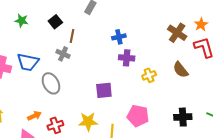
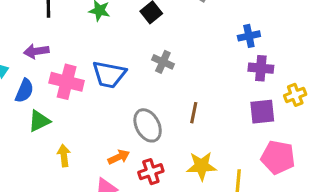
brown line: (72, 36) -> (194, 113), moved
gray ellipse: (51, 83) -> (148, 125), moved
purple square: (104, 90) -> (262, 112), moved

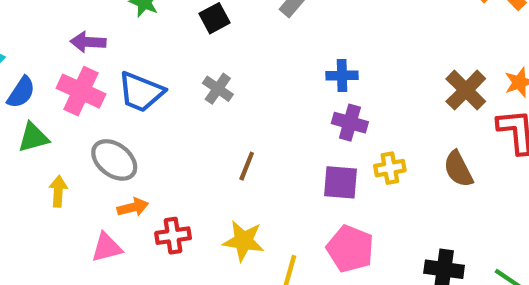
purple arrow: (36, 51) -> (88, 42), moved
gray ellipse: (148, 125) -> (114, 160), moved, turned -36

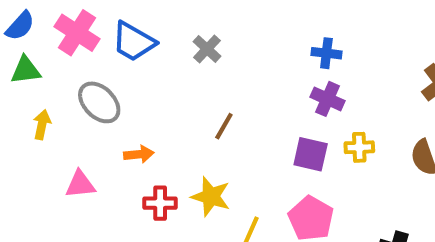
orange arrow: (133, 207) -> (139, 154), moved
red cross: (173, 236) -> (160, 203), moved

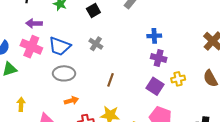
gray ellipse: (99, 102) -> (64, 73), moved, turned -35
yellow arrow: (42, 125) -> (21, 104), moved
purple square: (311, 154) -> (155, 86), turned 30

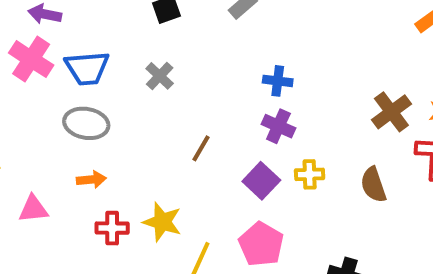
blue trapezoid: (60, 46) -> (87, 68), turned -35
brown line: (110, 80) -> (201, 148), moved

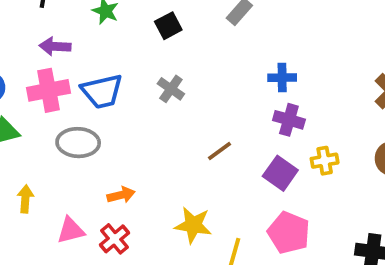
pink cross: (31, 59) -> (48, 90), turned -36
gray ellipse: (86, 123) -> (78, 143), moved
brown line: (201, 148) -> (220, 151), turned 32
red cross: (112, 228) -> (115, 239), moved, turned -32

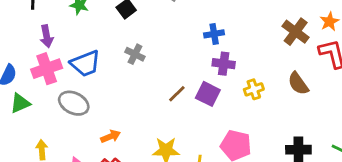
purple arrow: (55, 46) -> (47, 36), turned -95
gray ellipse: (78, 143) -> (74, 103), turned 32
purple square: (280, 173) -> (208, 94), moved

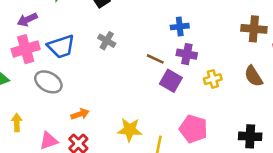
brown cross: (296, 32) -> (254, 29), turned -35
purple arrow: (47, 36) -> (27, 20), turned 72
brown line: (177, 94) -> (155, 59), moved, turned 66

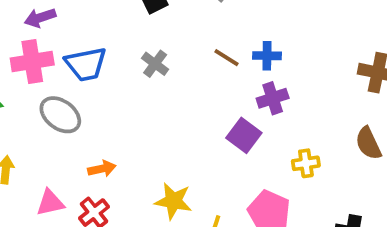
purple cross: (187, 54) -> (273, 98), turned -36
brown line: (155, 59) -> (227, 58), moved
yellow cross: (213, 79) -> (306, 163), moved

